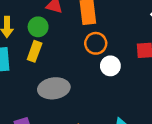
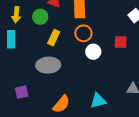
yellow rectangle: (35, 51) -> (54, 38), moved

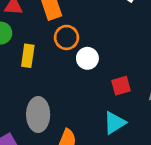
red square: (121, 42) -> (121, 86), moved
gray ellipse: (48, 65) -> (38, 115), moved, turned -70

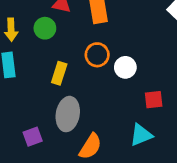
orange circle: (66, 37) -> (97, 55), moved
yellow rectangle: (28, 56) -> (59, 73), moved

